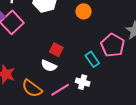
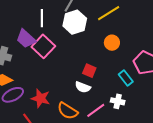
orange circle: (84, 11) -> (112, 43), moved

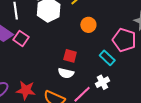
pink square: (43, 46) -> (21, 38), size x0.7
white cross: (118, 101) -> (102, 82), turned -32

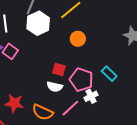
pink pentagon: (124, 40) -> (81, 80), moved
cyan rectangle: (107, 58) -> (109, 74), moved

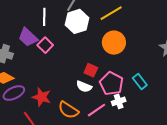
orange circle: (78, 39) -> (114, 43), size x1.5

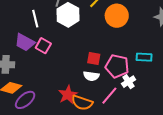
orange circle: (114, 43) -> (117, 16), moved
cyan rectangle: (140, 82) -> (144, 57), turned -35
red star: (42, 97) -> (68, 95), moved, turned -30

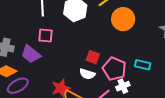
purple trapezoid: (25, 42) -> (31, 54), moved
pink square: (43, 46) -> (45, 36), turned -35

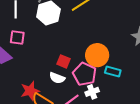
orange circle: (123, 19) -> (97, 55), moved

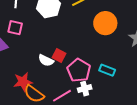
orange circle: (97, 55) -> (105, 23), moved
white semicircle: (57, 78) -> (46, 60), moved

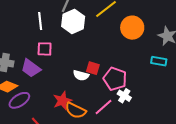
cyan rectangle: (107, 70) -> (159, 61), moved
white cross: (85, 89) -> (124, 96), turned -32

